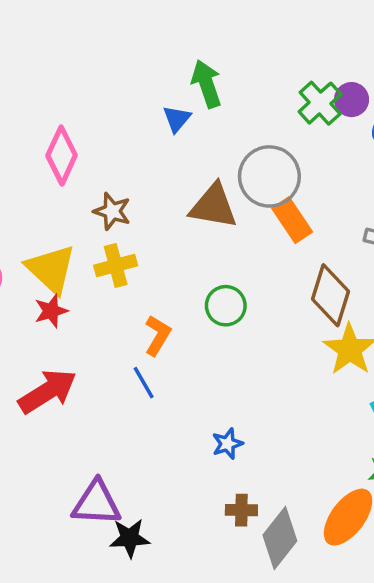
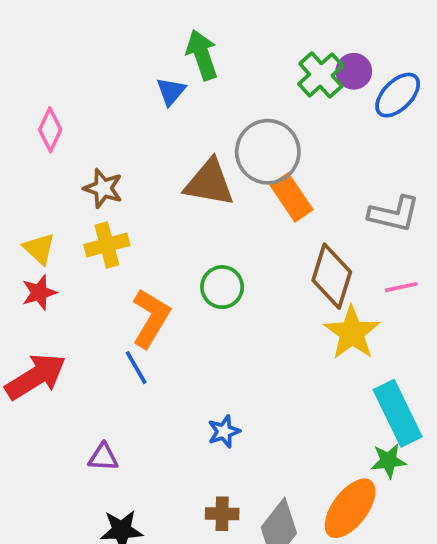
pink diamond: (62, 155) -> (50, 130), size x0.7
yellow triangle: (51, 269) -> (39, 249), size x0.6
orange L-shape: (158, 335) -> (151, 318), size x1.4
purple triangle: (96, 503) -> (103, 457), moved, size x0.6
brown cross: (241, 510) -> (222, 514), moved

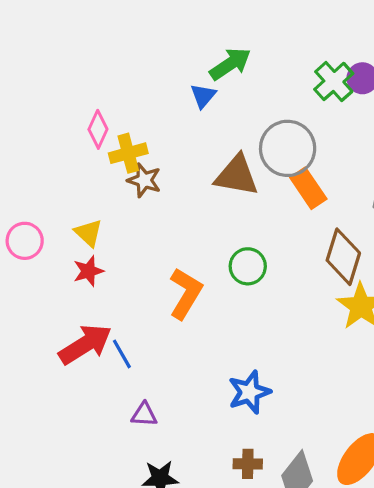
green arrow: (202, 55) -> (230, 64), turned 75
yellow cross: (107, 245) -> (128, 153), moved
blue line: (136, 368) -> (122, 354), moved
blue star: (224, 432) -> (249, 392), size x1.5

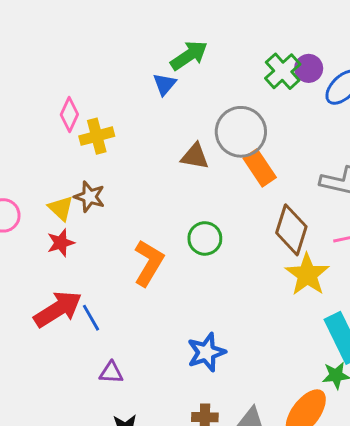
brown triangle: (237, 175) -> (195, 156), size x0.7
brown star: (144, 180) -> (90, 197), moved

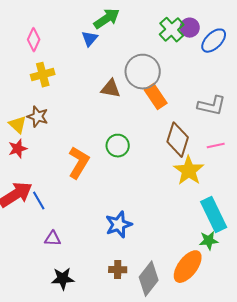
pink diamond: (69, 114) -> (34, 40), moved

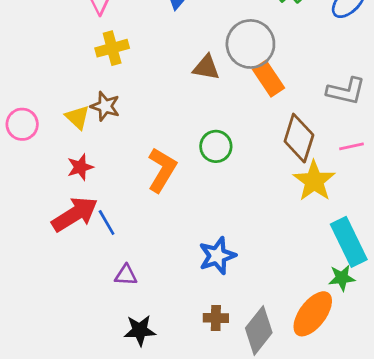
red star: (18, 149) -> (80, 167), moved

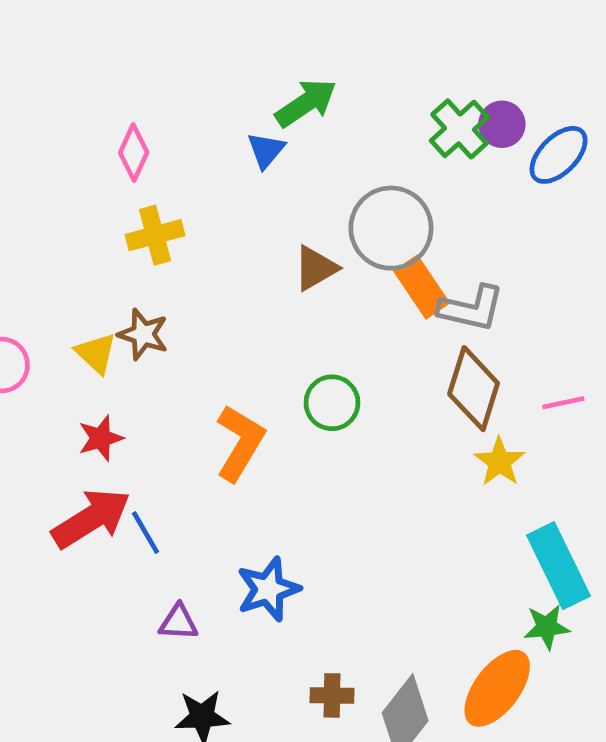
brown triangle: (206, 68) -> (315, 268), turned -40
gray L-shape: (346, 91) -> (471, 308), moved
yellow star: (314, 181) -> (500, 462), size x0.7
blue star: (217, 256) -> (268, 589), moved

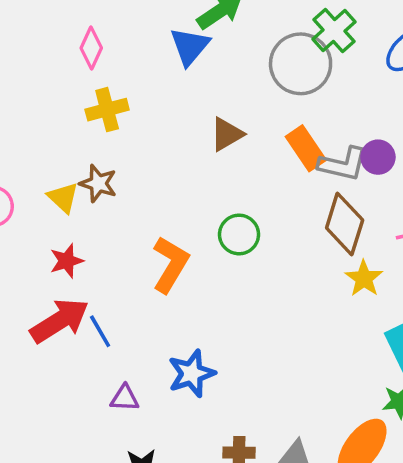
purple circle: (502, 124) -> (378, 157), moved
blue triangle: (266, 150) -> (190, 46), size x1.4
gray circle: (391, 228) -> (301, 64), moved

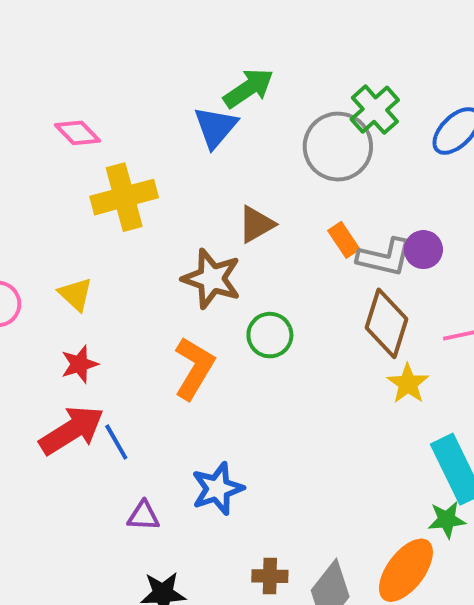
pink diamond: (91, 48) -> (77, 133), moved, turned -69
yellow cross: (107, 110) -> (124, 197), size x1.4
orange rectangle: (306, 148) -> (344, 240), size x0.7
brown star: (98, 183) -> (212, 279), moved, size x1.4

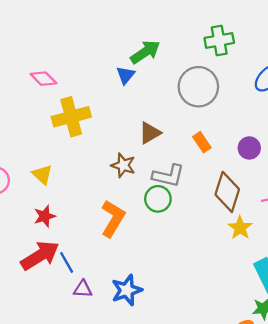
green cross: (375, 110) -> (219, 40), moved, turned 32
blue triangle: (215, 127) -> (126, 75), size x0.7
gray L-shape: (385, 257) -> (168, 176), moved
brown star: (212, 279) -> (123, 165), size x0.7
purple triangle: (144, 516) -> (83, 289), moved

